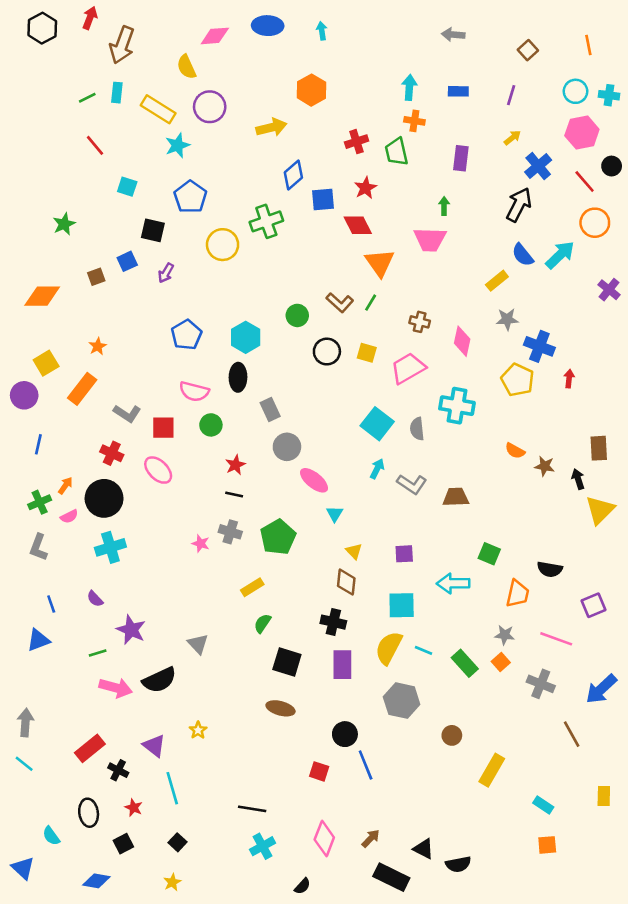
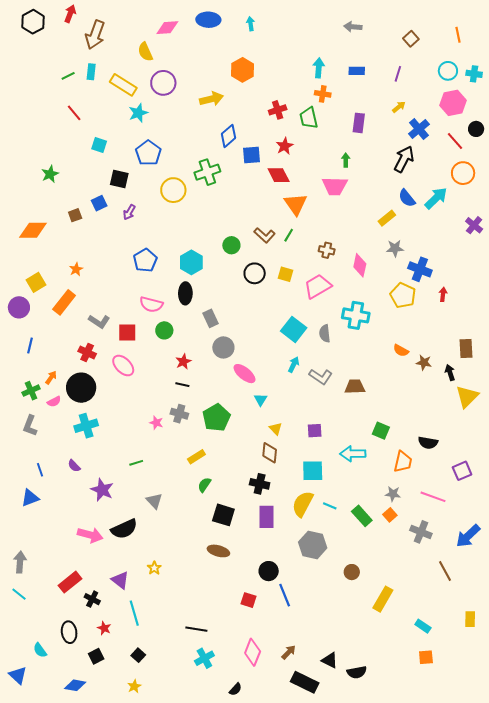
green line: (98, 653) -> (136, 463), moved

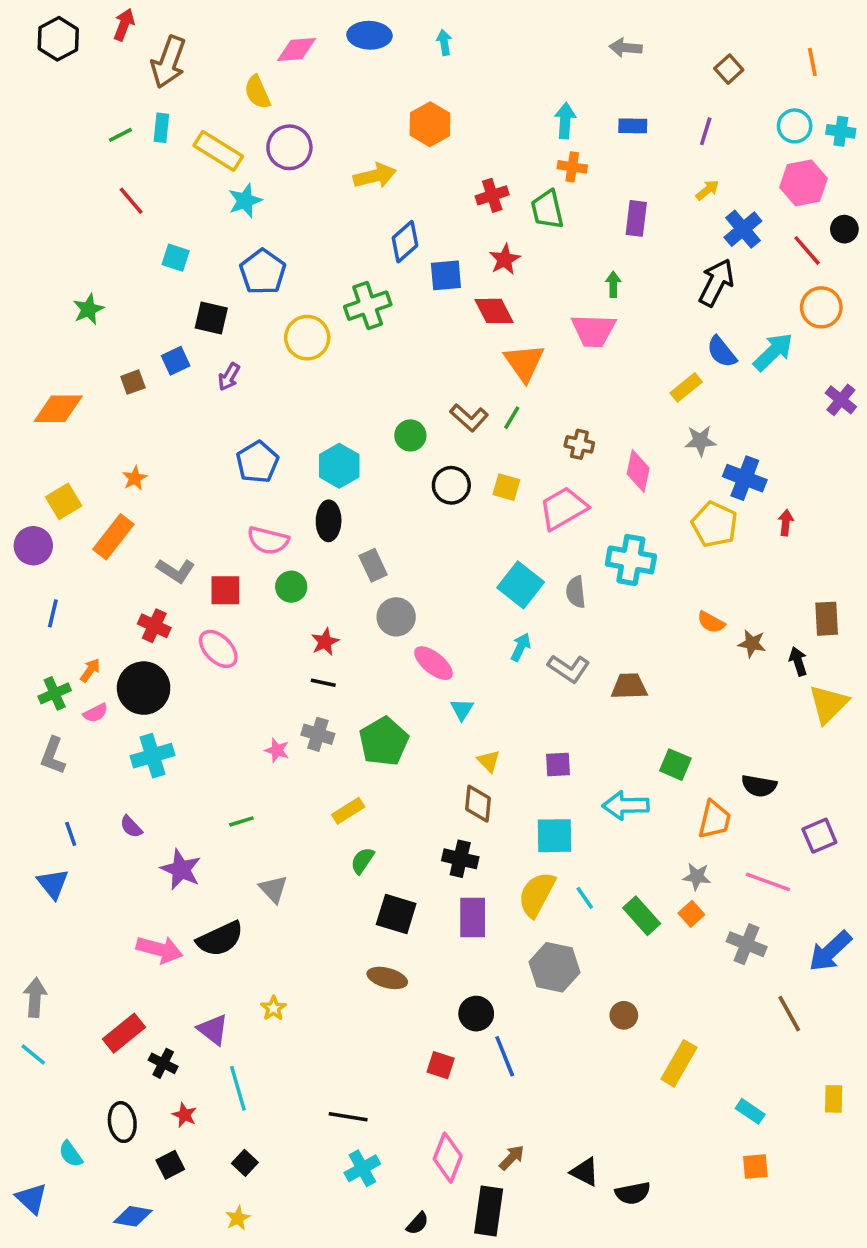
blue triangle: (30, 498) -> (53, 884), turned -48
cyan line: (330, 506) -> (585, 898), turned 32
black rectangle: (305, 682) -> (489, 1211), moved, turned 72

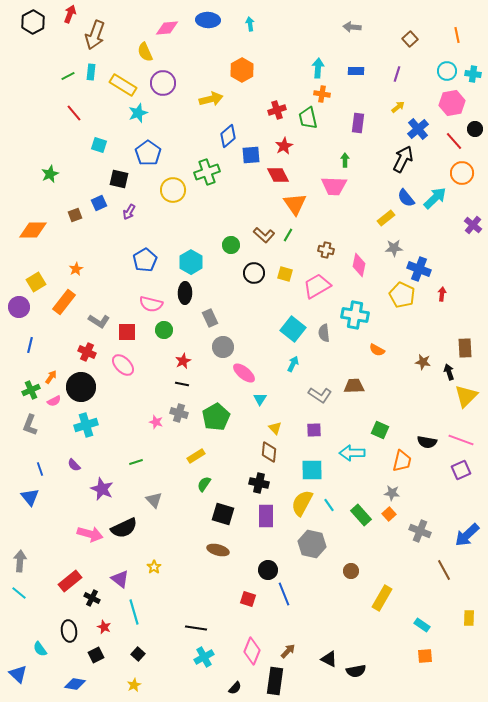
orange semicircle: (711, 622) -> (377, 350), moved
gray L-shape: (569, 668) -> (320, 395), moved
pink line: (768, 882) -> (461, 440), moved

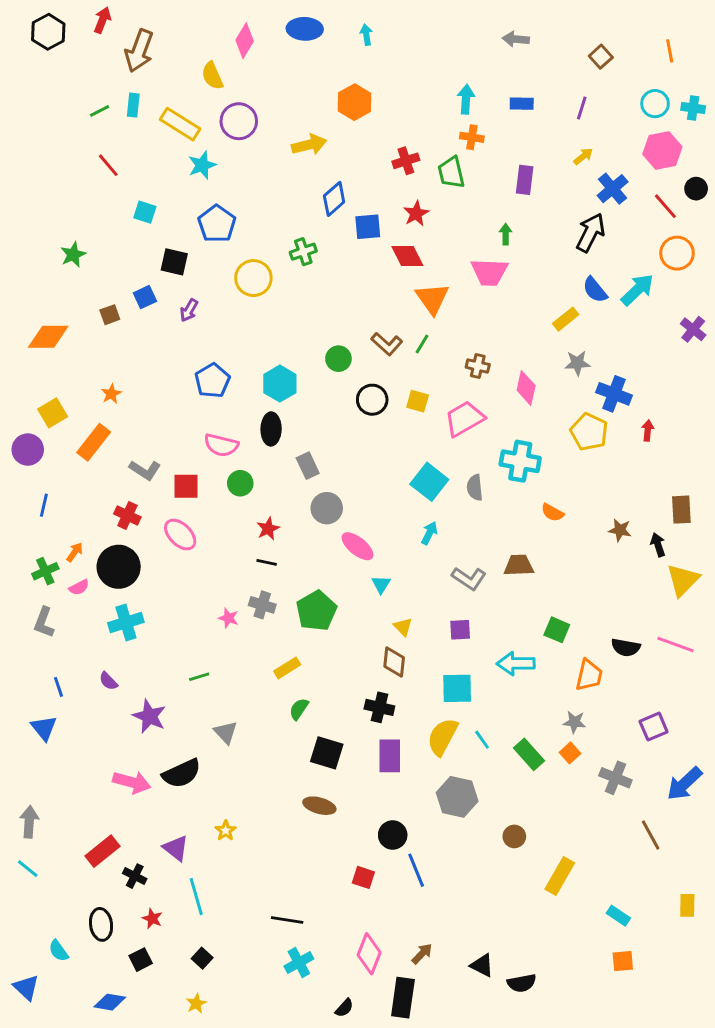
pink diamond: (167, 28) -> (245, 41), turned -55
green cross: (207, 172) -> (303, 252), size x0.7
purple square: (461, 470) -> (654, 727), moved

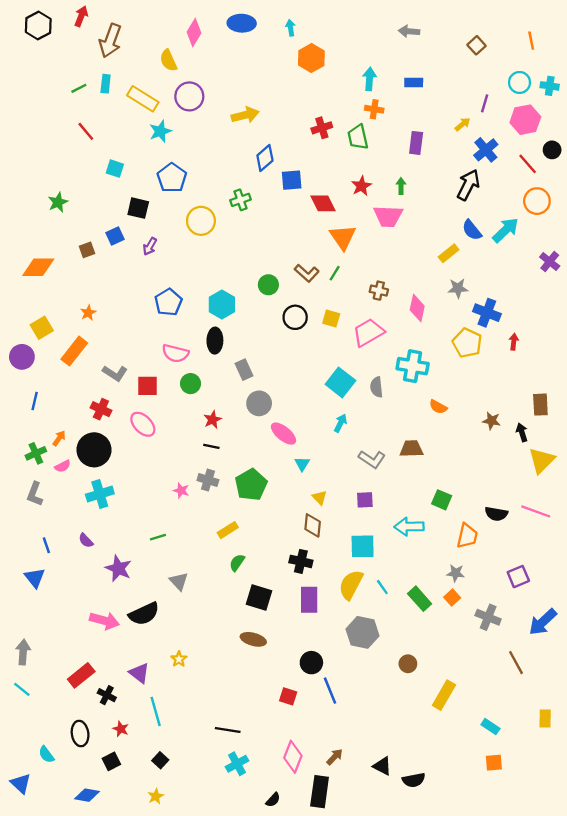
orange hexagon: (355, 102) -> (311, 58), moved
purple line: (582, 108) -> (485, 103), moved
red star: (416, 214) -> (361, 186), moved

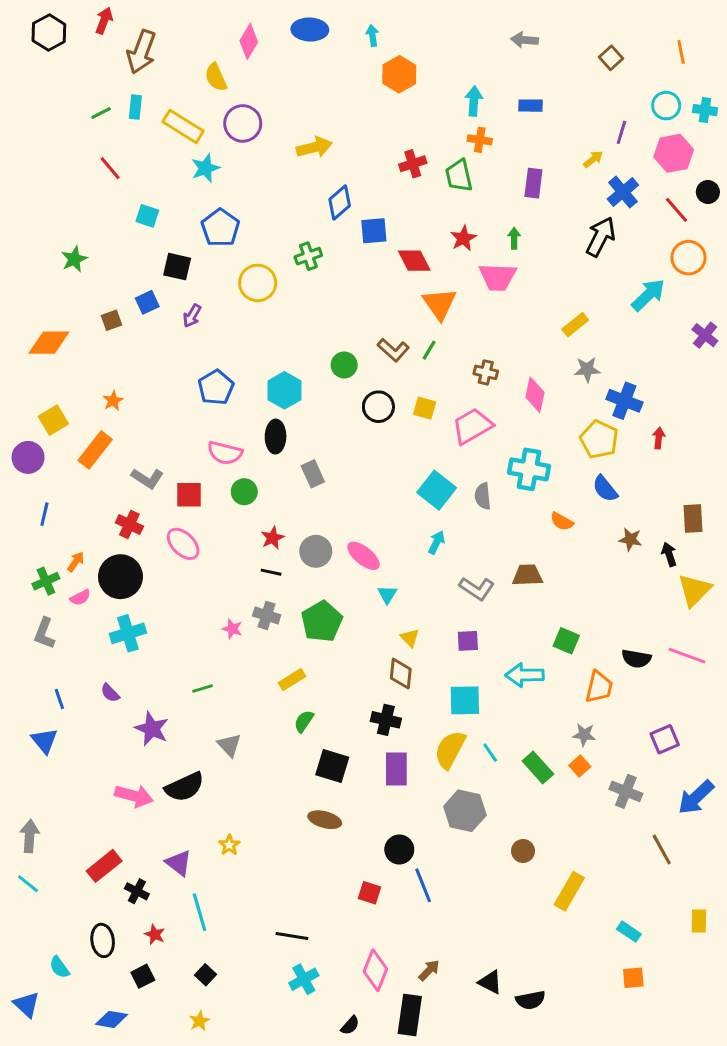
blue semicircle: (472, 230) -> (605, 489), moved
gray circle: (259, 403) -> (316, 551), moved

